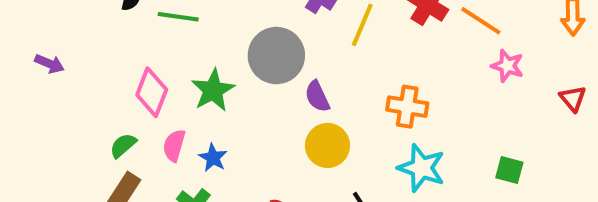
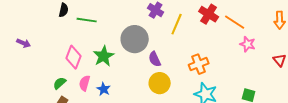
orange cross: (407, 107) -> (199, 64), turned -30

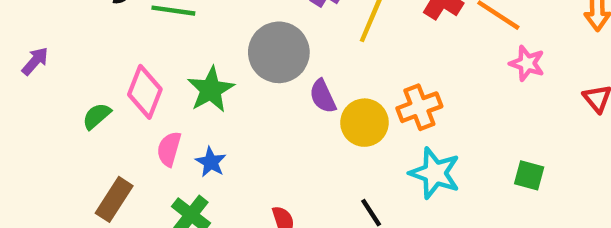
purple arrow: (24, 43) -> (35, 61), turned -72
green semicircle: (60, 83) -> (97, 116), moved
yellow circle: (160, 83) -> (364, 123), moved

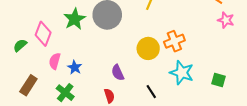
green star: (211, 90) -> (75, 19), moved
purple semicircle: (323, 96) -> (118, 73), moved
green square: (529, 175) -> (219, 80), moved

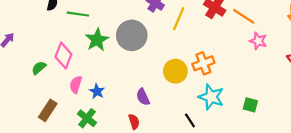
black line: (151, 92) -> (190, 120), moved

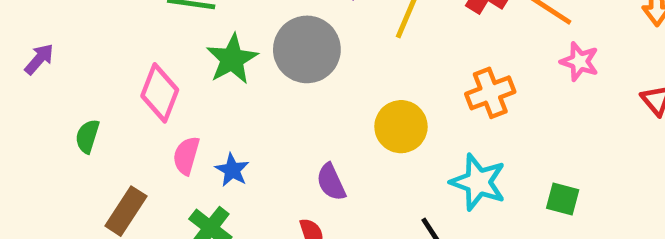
orange cross: (203, 63) -> (490, 93), moved
green semicircle: (39, 68) -> (87, 136), moved, turned -32

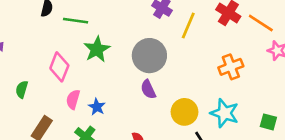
gray circle: (307, 49) -> (149, 56), moved
yellow circle: (401, 127) -> (184, 112), moved
purple semicircle: (331, 182) -> (148, 89), moved

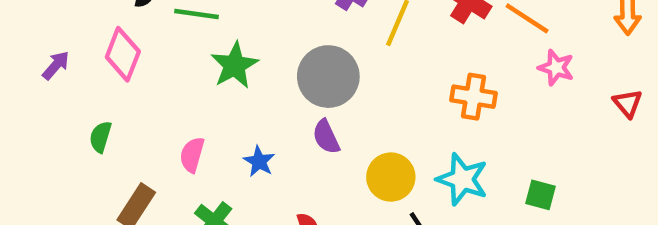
pink diamond: (59, 67) -> (123, 54), moved
orange cross: (231, 67) -> (473, 97), turned 30
blue star: (97, 107) -> (259, 161), moved

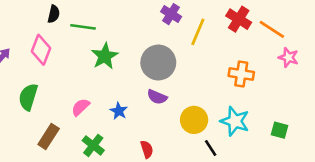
green semicircle: (101, 137) -> (28, 97), size x1.5
purple semicircle: (326, 137) -> (157, 97), turned -42
pink semicircle: (192, 155) -> (80, 107), turned 30

